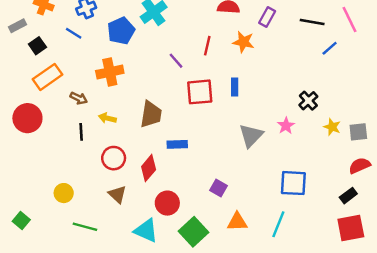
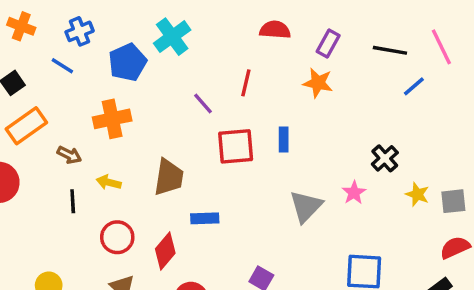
orange star: (243, 42) -> (318, 83), moved

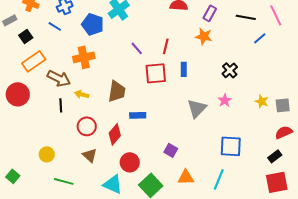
blue pentagon: (128, 62) -> (93, 24), turned -30
red line: (246, 83) -> (166, 46), moved
brown arrow: (69, 155) -> (59, 78), size x1.6
black cross: (385, 158) -> (230, 70), moved

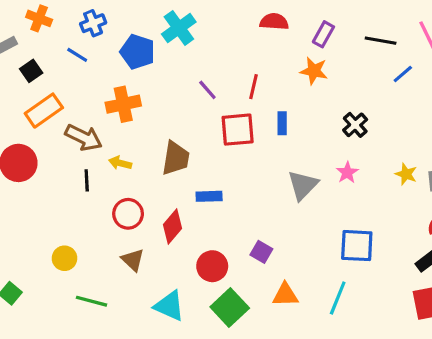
red circle: (130, 162) -> (212, 266), moved

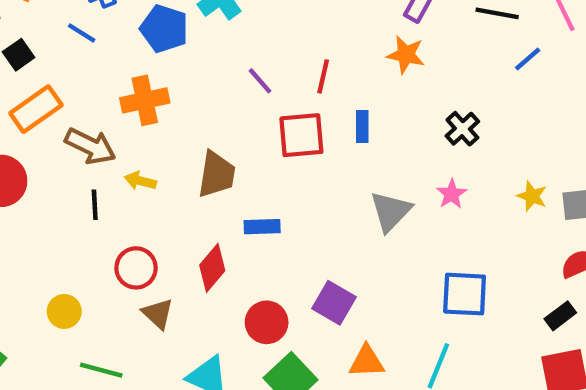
red circle: (128, 214) -> (136, 268), moved
purple square: (261, 252) -> (334, 303), size x1.4

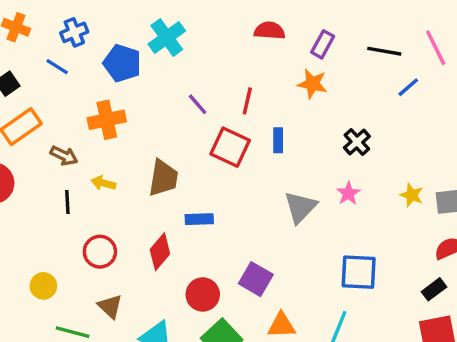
red square: (301, 135) -> (230, 147), turned 30
brown arrow: (90, 146) -> (64, 156), size x0.7
brown triangle: (158, 314) -> (110, 306), moved

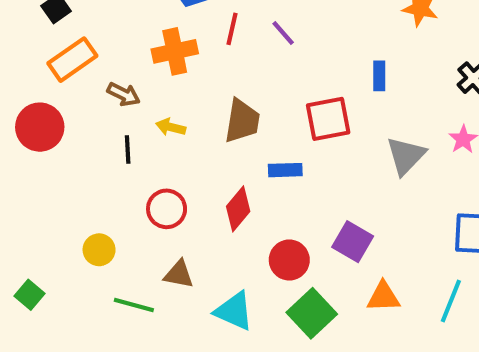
red line: (247, 101) -> (232, 29), moved
red square: (230, 147) -> (328, 119), moved, turned -36
brown triangle: (110, 306) -> (179, 274), turned -32

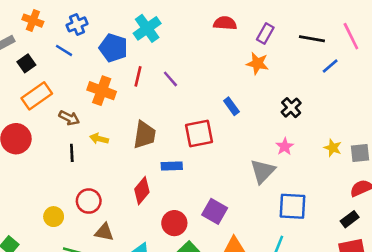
orange cross: (175, 51) -> (102, 91), turned 32
blue rectangle: (379, 76) -> (231, 106), turned -36
gray triangle: (406, 156) -> (263, 171), moved
red circle: (167, 209) -> (89, 201), moved

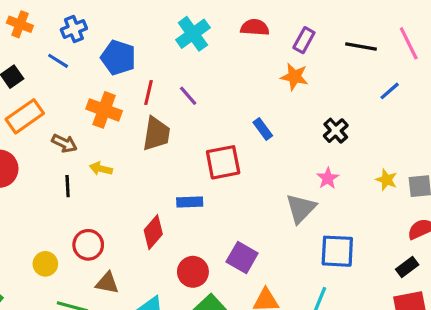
cyan cross: (147, 28) -> (193, 34), moved
blue line: (330, 66) -> (390, 91), moved
brown trapezoid: (144, 135) -> (156, 134), moved

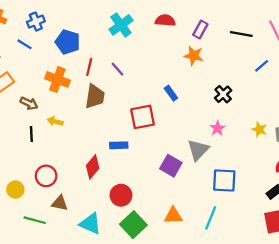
purple square: (242, 258) -> (171, 166), moved

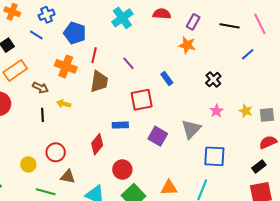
purple line: (118, 69) -> (128, 63), moved
pink star: (217, 128) -> (216, 111), moved
purple square: (171, 166) -> (158, 136), moved

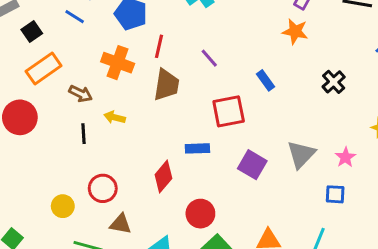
pink star: (216, 111) -> (345, 157), moved
blue square: (214, 156) -> (335, 194), size x0.6

